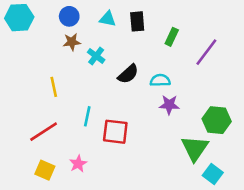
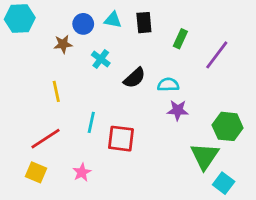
blue circle: (69, 16) -> (83, 24), moved
brown star: (72, 42) -> (63, 44), moved
yellow square: (45, 170) -> (36, 172), moved

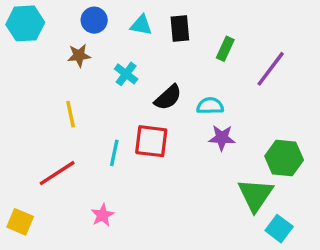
blue circle: (83, 24) -> (94, 20), moved
red square: (121, 139) -> (151, 141), moved
yellow square: (36, 172) -> (20, 222), moved

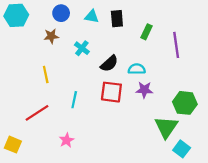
purple line: (271, 69) -> (176, 45), turned -45
red square: (151, 141) -> (111, 92), moved

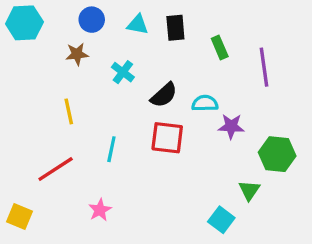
green rectangle: (147, 32) -> (220, 48), turned -48
purple star: (144, 90) -> (231, 126), moved
green triangle: (166, 127) -> (249, 190), size x0.6
cyan square: (182, 149) -> (221, 220), moved

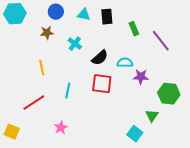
purple line: (264, 67) -> (161, 41), turned -30

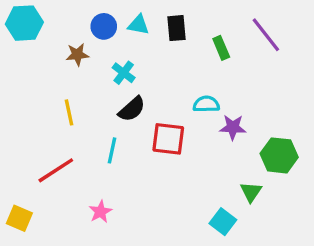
blue circle: (56, 12) -> (104, 26), moved
purple line: (161, 41) -> (266, 35), moved
black semicircle: (100, 58) -> (132, 109), moved

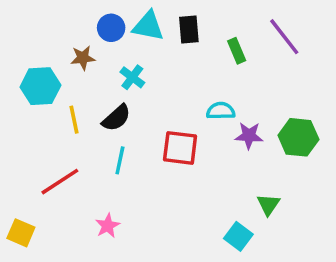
cyan hexagon: (24, 23) -> (40, 86), moved
cyan triangle: (138, 25) -> (148, 26), size x1.4
black semicircle: (132, 109) -> (116, 118), moved
green hexagon: (279, 155) -> (298, 137), moved

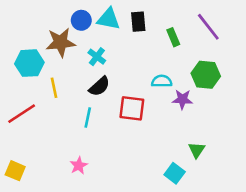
brown star: (83, 58) -> (61, 42), size x1.6
black semicircle: (116, 118) -> (99, 86), moved
green hexagon: (298, 137) -> (206, 75), moved
red line: (60, 182) -> (22, 114), moved

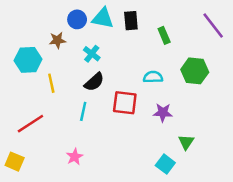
purple line: (208, 27) -> (213, 26), moved
brown star: (61, 42) -> (57, 40), size x0.6
purple star: (182, 99) -> (163, 113), moved
red line: (22, 114) -> (30, 124), moved

